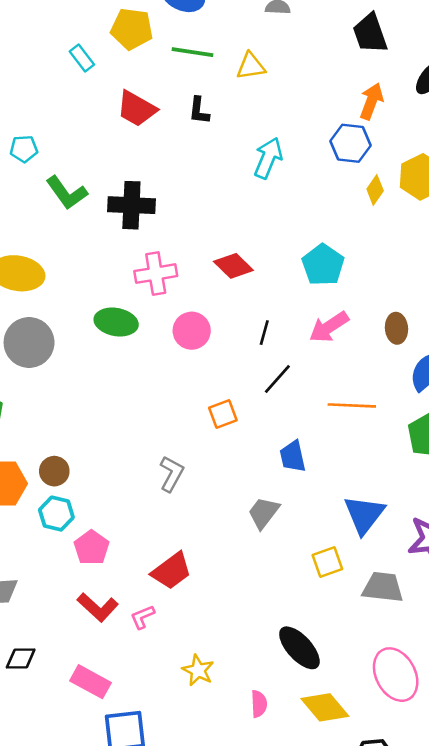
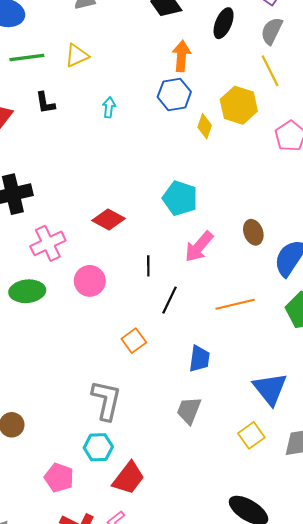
cyan arrow: (268, 158) -> (109, 107), moved, size x0.6
blue trapezoid: (293, 456) -> (199, 359), turned -144
gray L-shape: (172, 474) -> (106, 400), size x1.4
cyan hexagon: (56, 514) -> (98, 447), moved

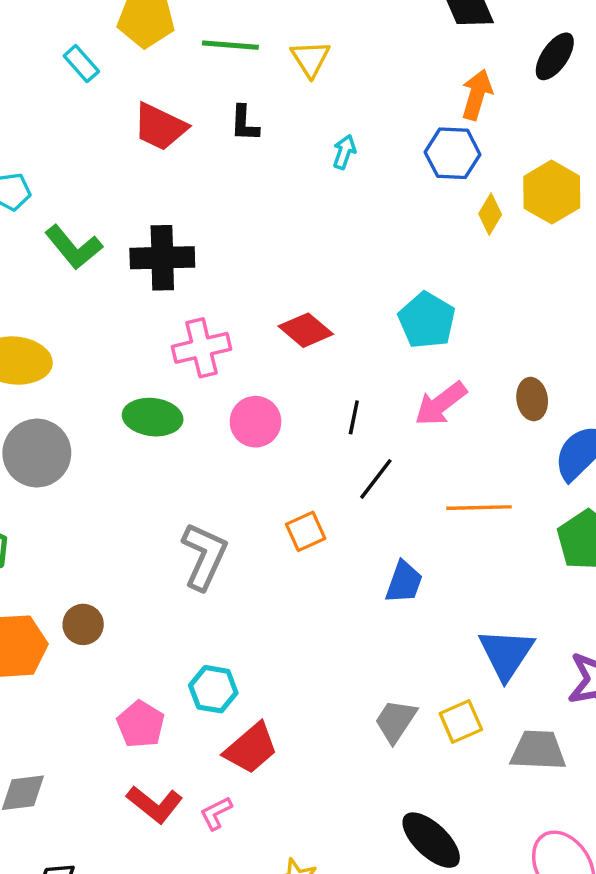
yellow triangle: (77, 56) -> (310, 59), turned -50
gray L-shape: (106, 400) -> (204, 556), moved
gray trapezoid: (189, 410) -> (395, 721), moved

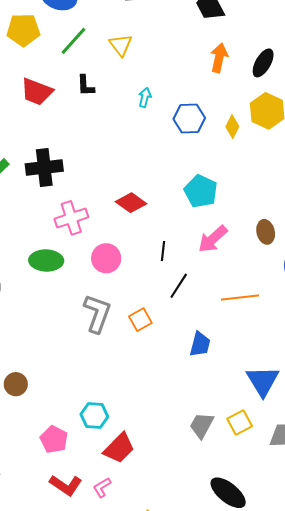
green line: (230, 45) -> (74, 41), turned -48
black ellipse: (555, 56) -> (263, 63), moved
blue hexagon: (453, 153) -> (189, 118), moved
gray L-shape: (204, 556) -> (97, 313), moved

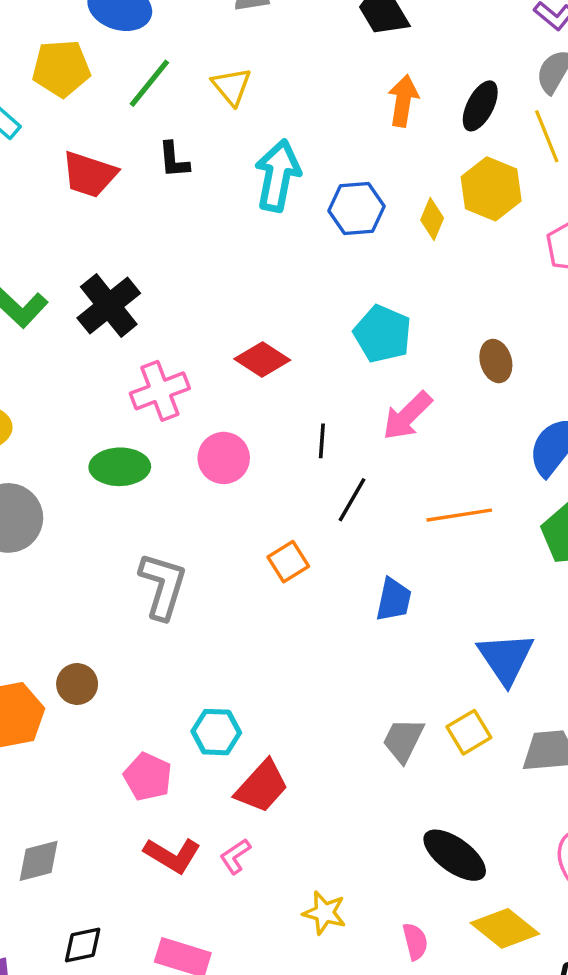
cyan arrow: (145, 97) -> (278, 176), size x2.0
black cross: (44, 168) -> (109, 306), turned -30
brown ellipse: (266, 232) -> (496, 361), moved
gray L-shape: (97, 313) -> (163, 586), moved

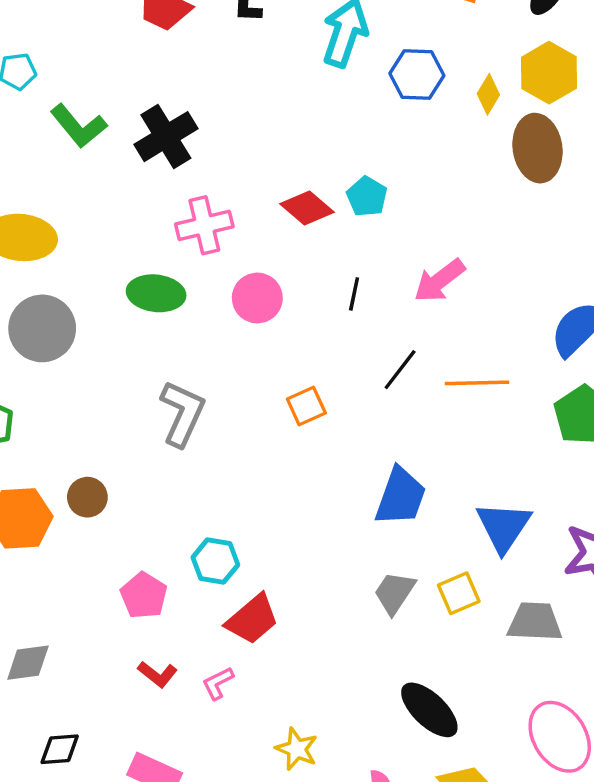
cyan pentagon: (383, 334) -> (367, 197), moved, size x0.7
brown ellipse: (496, 361) -> (537, 148), moved, size x1.6
black line: (352, 500) -> (400, 370), moved
blue trapezoid: (394, 600) -> (400, 497), moved, size x1.4
red L-shape: (172, 855) -> (157, 674), size x0.7

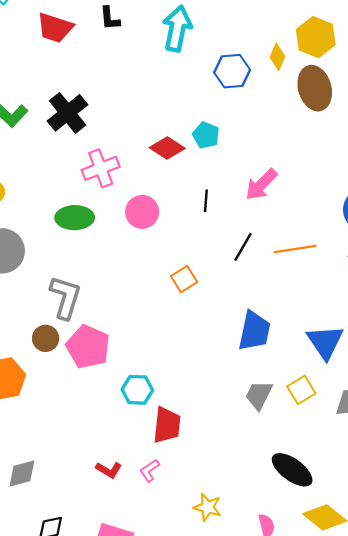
blue hexagon: (417, 74) -> (232, 71), moved
gray L-shape: (182, 413) -> (65, 297), moved
brown circle: (87, 497) -> (46, 338), moved
pink pentagon: (144, 595) -> (88, 347), moved, size x1.4
red trapezoid: (252, 619) -> (167, 425), turned -36

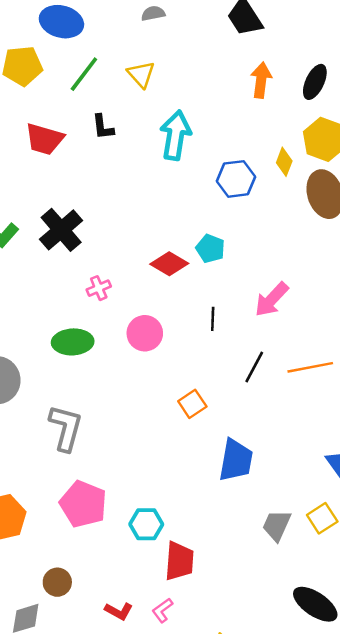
pink cross: (101, 168) -> (99, 288), size x0.6
blue trapezoid: (254, 331) -> (236, 460), moved
brown circle: (46, 338) -> (57, 582), moved
pink pentagon: (88, 347) -> (83, 504), moved

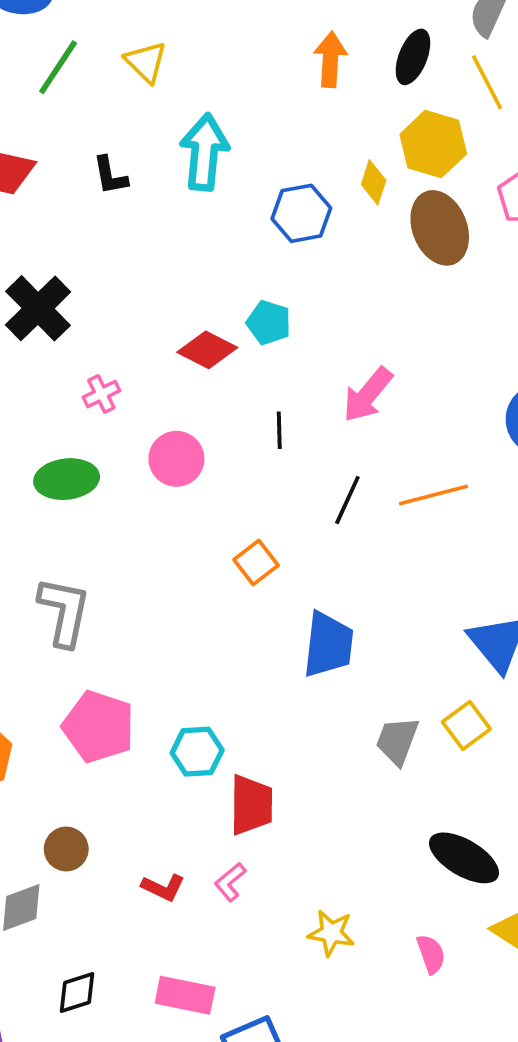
black L-shape: (103, 127) -> (110, 176), moved

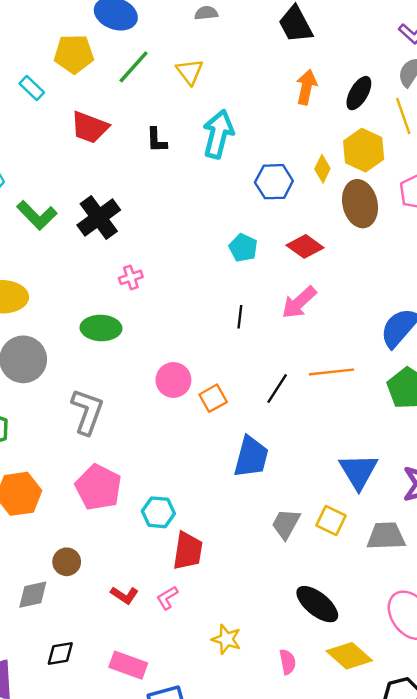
red diamond: (207, 350) -> (305, 246), moved
pink circle: (176, 459) -> (173, 380), moved
black line: (347, 500) -> (277, 389), moved
yellow square: (466, 725) -> (331, 521), turned -36

